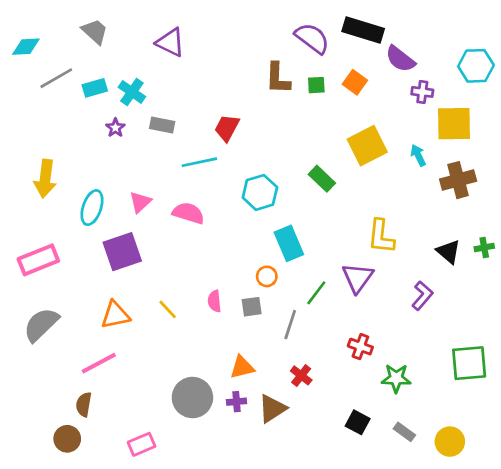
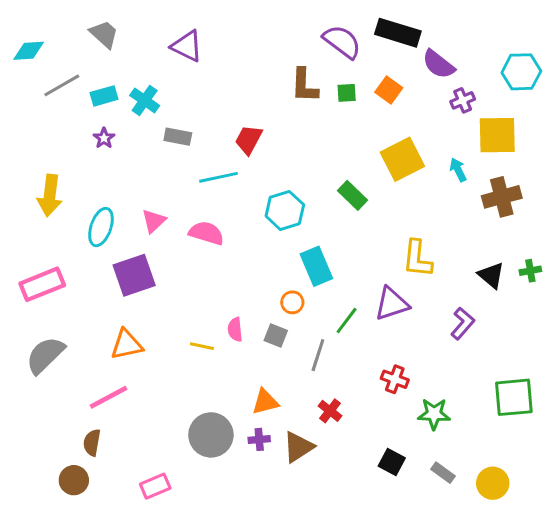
purple cross: (422, 92) -> (463, 100), turned -30
purple star: (115, 128) -> (104, 138), moved
purple triangle: (358, 278) -> (392, 304), turned 36
gray square: (252, 307) -> (276, 336), turned 30
yellow line: (168, 309) -> (202, 346), moved, turned -35

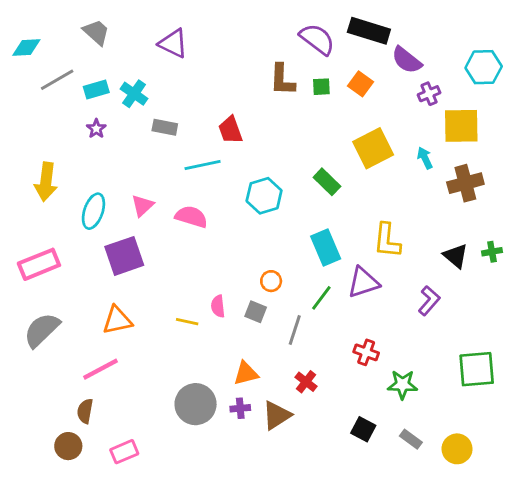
red trapezoid: (249, 140) -> (230, 130), turned -48
cyan rectangle: (316, 266) -> (326, 248), moved
pink rectangle: (155, 486) -> (124, 452), moved

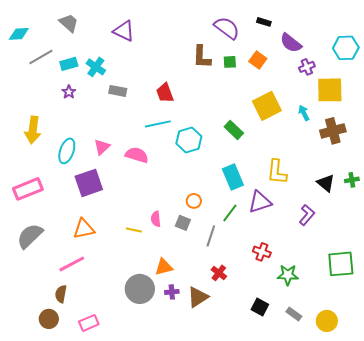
black rectangle: (369, 31) -> (264, 22), size x0.5
cyan line: (203, 165) -> (158, 124), moved
orange triangle: (246, 373) -> (164, 267), moved

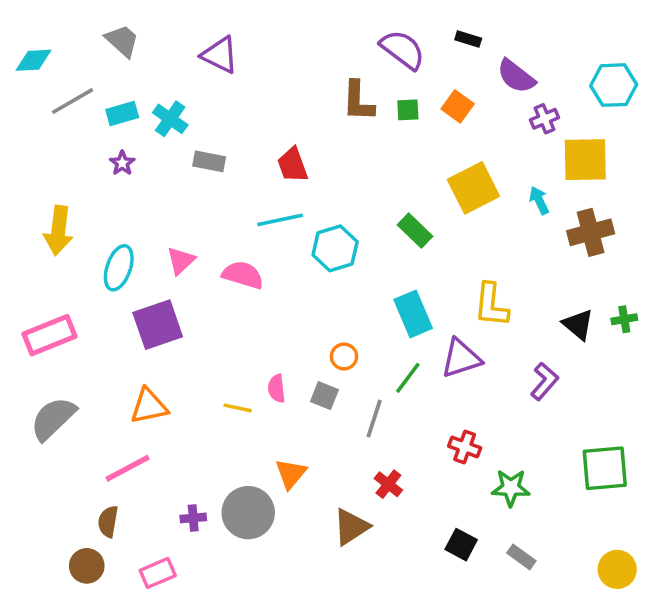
orange triangle: (164, 267) -> (291, 474), turned -36
purple cross: (172, 292) -> (193, 518), moved
yellow circle: (327, 321) -> (617, 569), moved

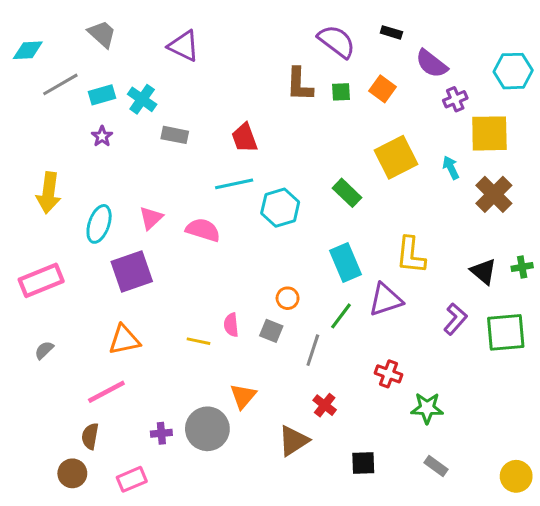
brown cross: (591, 232) -> (494, 194), turned -30
gray semicircle: (53, 419) -> (44, 350), size x0.5
green square: (605, 468) -> (506, 332), moved
black square: (461, 545) -> (363, 463), moved, turned -30

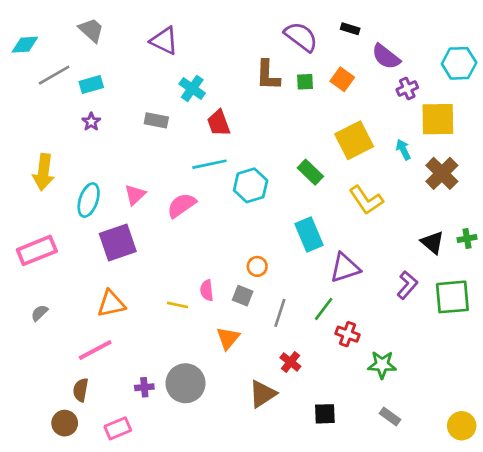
cyan cross: (142, 99) -> (192, 88), moved
pink semicircle: (203, 230) -> (182, 205), turned -52
yellow L-shape: (411, 255) -> (366, 200), moved, turned -40
green line: (341, 316) -> (324, 309), moved
orange triangle: (243, 396) -> (228, 338), moved

